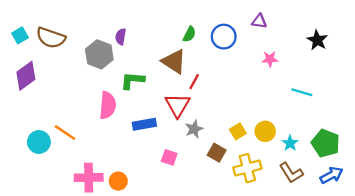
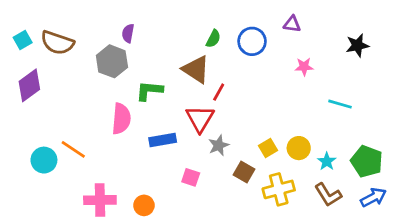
purple semicircle: (121, 37) -> (128, 33), moved
black star: (317, 40) -> (357, 45), turned 30
orange circle: (118, 181) -> (144, 205), moved

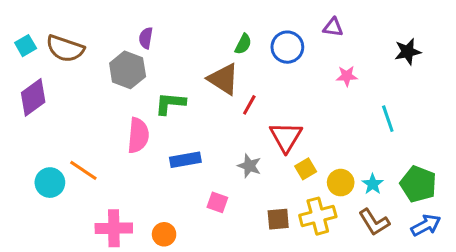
cyan line: (340, 104) -> (388, 119), turned 55
red triangle: (200, 119) -> (286, 137), moved
gray star: (219, 145) -> (249, 166), turned -30
yellow circle: (299, 148) -> (341, 183), moved
brown square: (244, 172) -> (278, 219), moved, turned -35

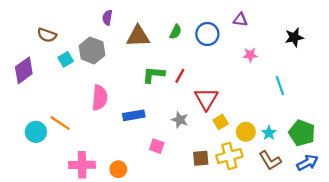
purple semicircle: (146, 38) -> (107, 18), moved
cyan square: (26, 46) -> (66, 59), moved
brown semicircle: (65, 49) -> (47, 35), size x0.7
brown triangle: (223, 79) -> (138, 36), moved, turned -35
green L-shape: (170, 103) -> (154, 75), moved

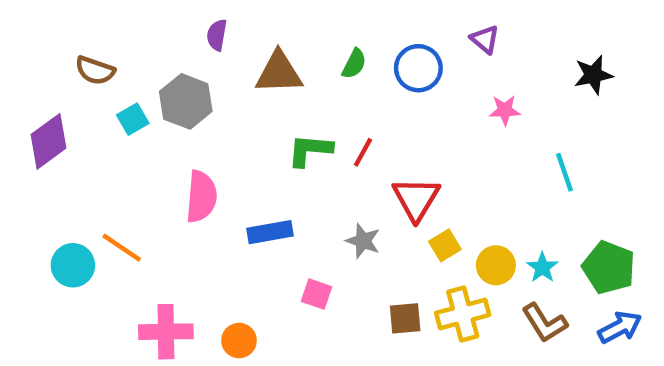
purple triangle: (240, 20) -> (485, 39), turned 32

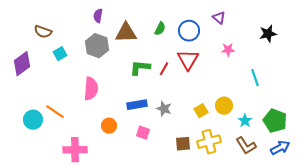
gray hexagon: (186, 101) -> (97, 46), moved
red triangle: (416, 199) -> (188, 60), moved
blue rectangle: (270, 232) -> (137, 105), moved
yellow circle: (496, 265) -> (224, 106), moved
orange circle: (239, 341) -> (109, 126), moved

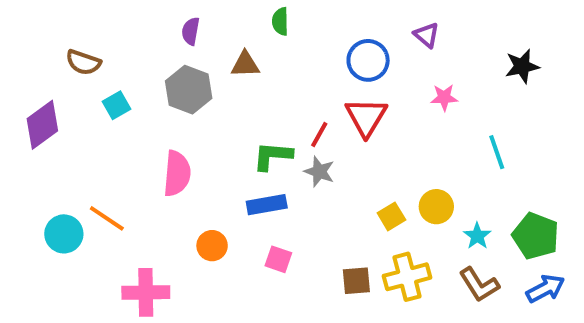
green semicircle: (160, 29) -> (280, 21), moved, turned 152
brown triangle: (126, 33) -> (245, 64), size x0.7
green L-shape: (140, 68) -> (273, 156), moved
gray star: (164, 109) -> (319, 172), moved

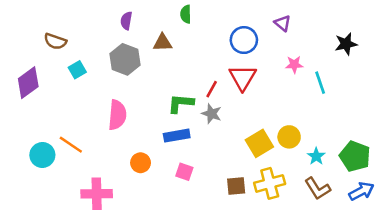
cyan line: (497, 152) -> (320, 83), moved
yellow square: (391, 216) -> (259, 143), size x1.5

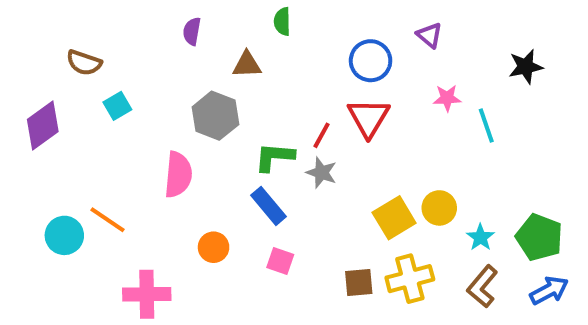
gray hexagon: (125, 59) -> (215, 116), moved
blue rectangle: (177, 136) -> (268, 206), turned 60
brown L-shape: (317, 189) -> (482, 286), turned 72

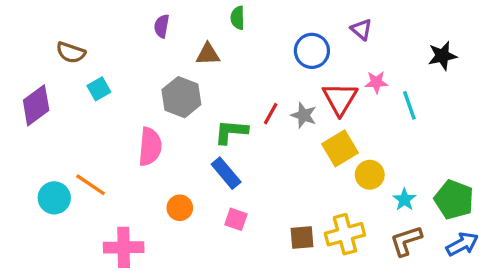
red triangle: (369, 118) -> (340, 99), moved
gray star: (321, 173) -> (304, 115), moved
yellow square: (394, 218) -> (340, 148), moved
brown L-shape: (482, 286) -> (406, 241), turned 32

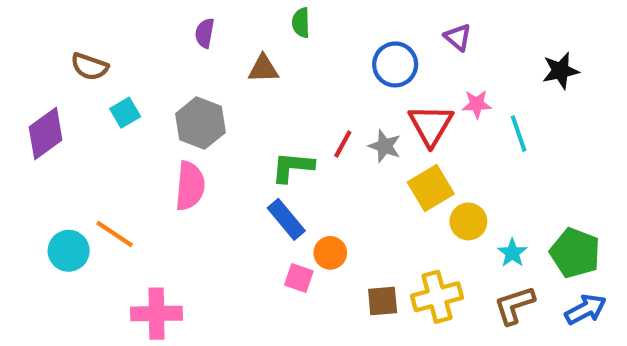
gray hexagon: (181, 97) -> (200, 123), moved
orange circle: (180, 208) -> (330, 253), moved

